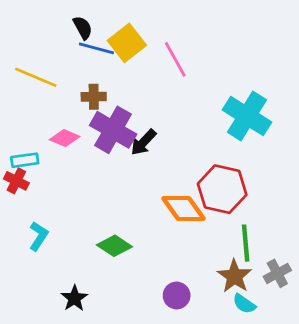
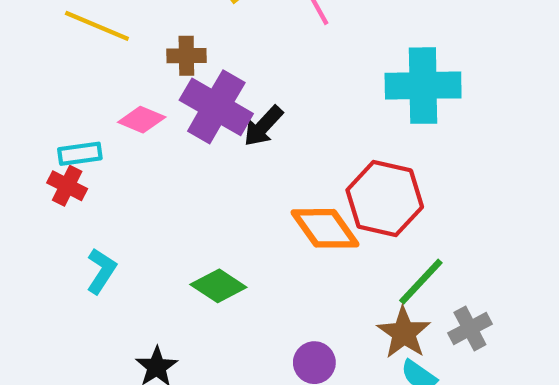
cyan cross: (247, 116) -> (423, 86), turned -33
green line: (246, 243) -> (421, 282), turned 48

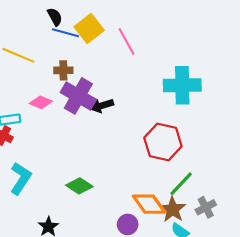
black arrow: (263, 126) -> (102, 106), turned 30
orange diamond: (325, 228) -> (149, 204), moved
cyan L-shape: (101, 271) -> (21, 178), size x1.4

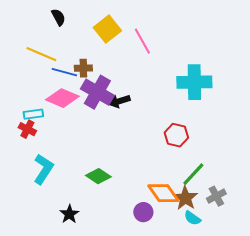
black semicircle: (55, 17) -> (58, 17), moved
blue line: (66, 33) -> (64, 72), moved
pink diamond: (41, 102) -> (62, 98), size x1.5
red hexagon: (163, 142) -> (176, 135), size x0.7

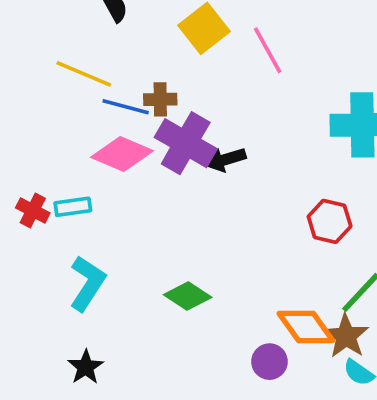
cyan rectangle: (33, 114) -> (73, 207), moved
red cross: (27, 129) -> (33, 210), moved
black star: (69, 214) -> (86, 367), moved

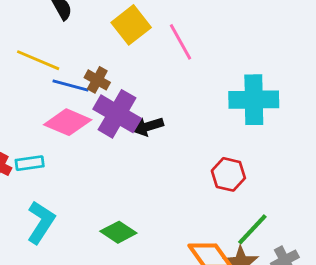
brown cross: (160, 99) -> (97, 80), turned 30

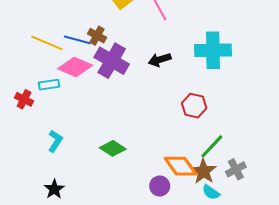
yellow line: (38, 60) -> (47, 43), moved
black arrow: (148, 126) -> (160, 60), moved
cyan rectangle: (30, 163) -> (49, 85), moved
cyan L-shape: (41, 222) -> (55, 141), size x0.7

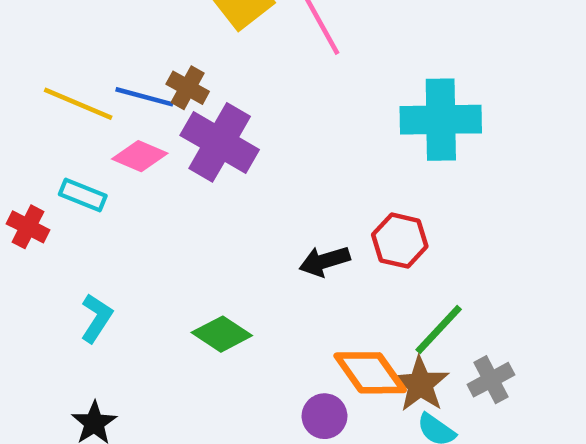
black arrow: (160, 60) -> (324, 261), moved
pink diamond: (75, 67) -> (140, 156), size x0.7
cyan rectangle: (49, 85) -> (83, 195), turned 30

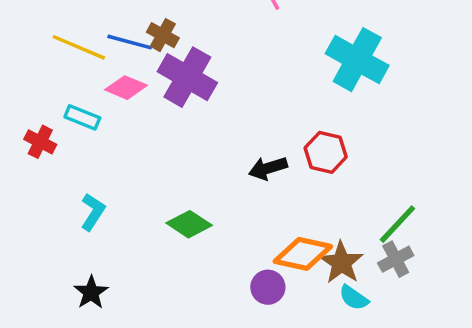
cyan cross: (441, 120) -> (357, 60), turned 30
green line: (439, 329) -> (397, 224), moved
orange diamond: (370, 373) -> (303, 254), turned -42

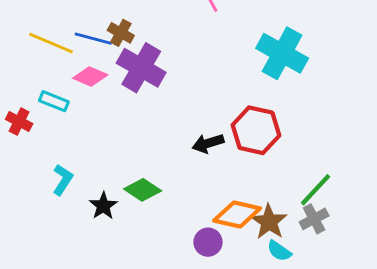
red hexagon: (326, 152) -> (256, 130), size x1.4
black star: (91, 292) -> (103, 206), moved

